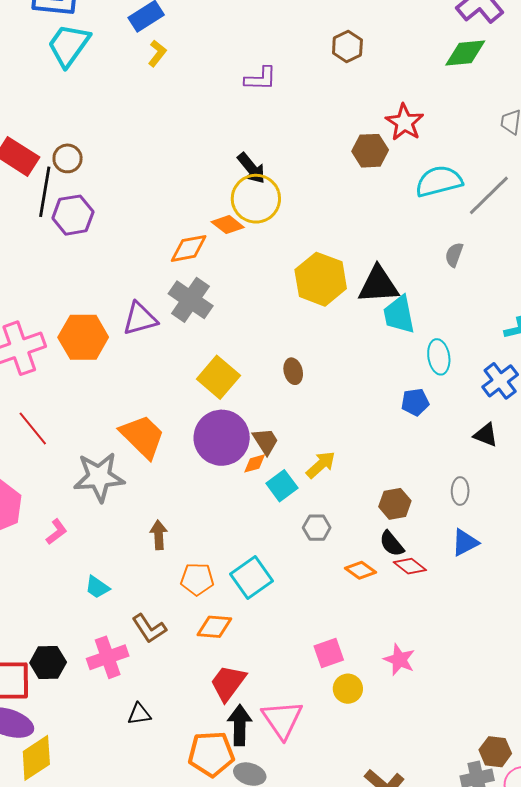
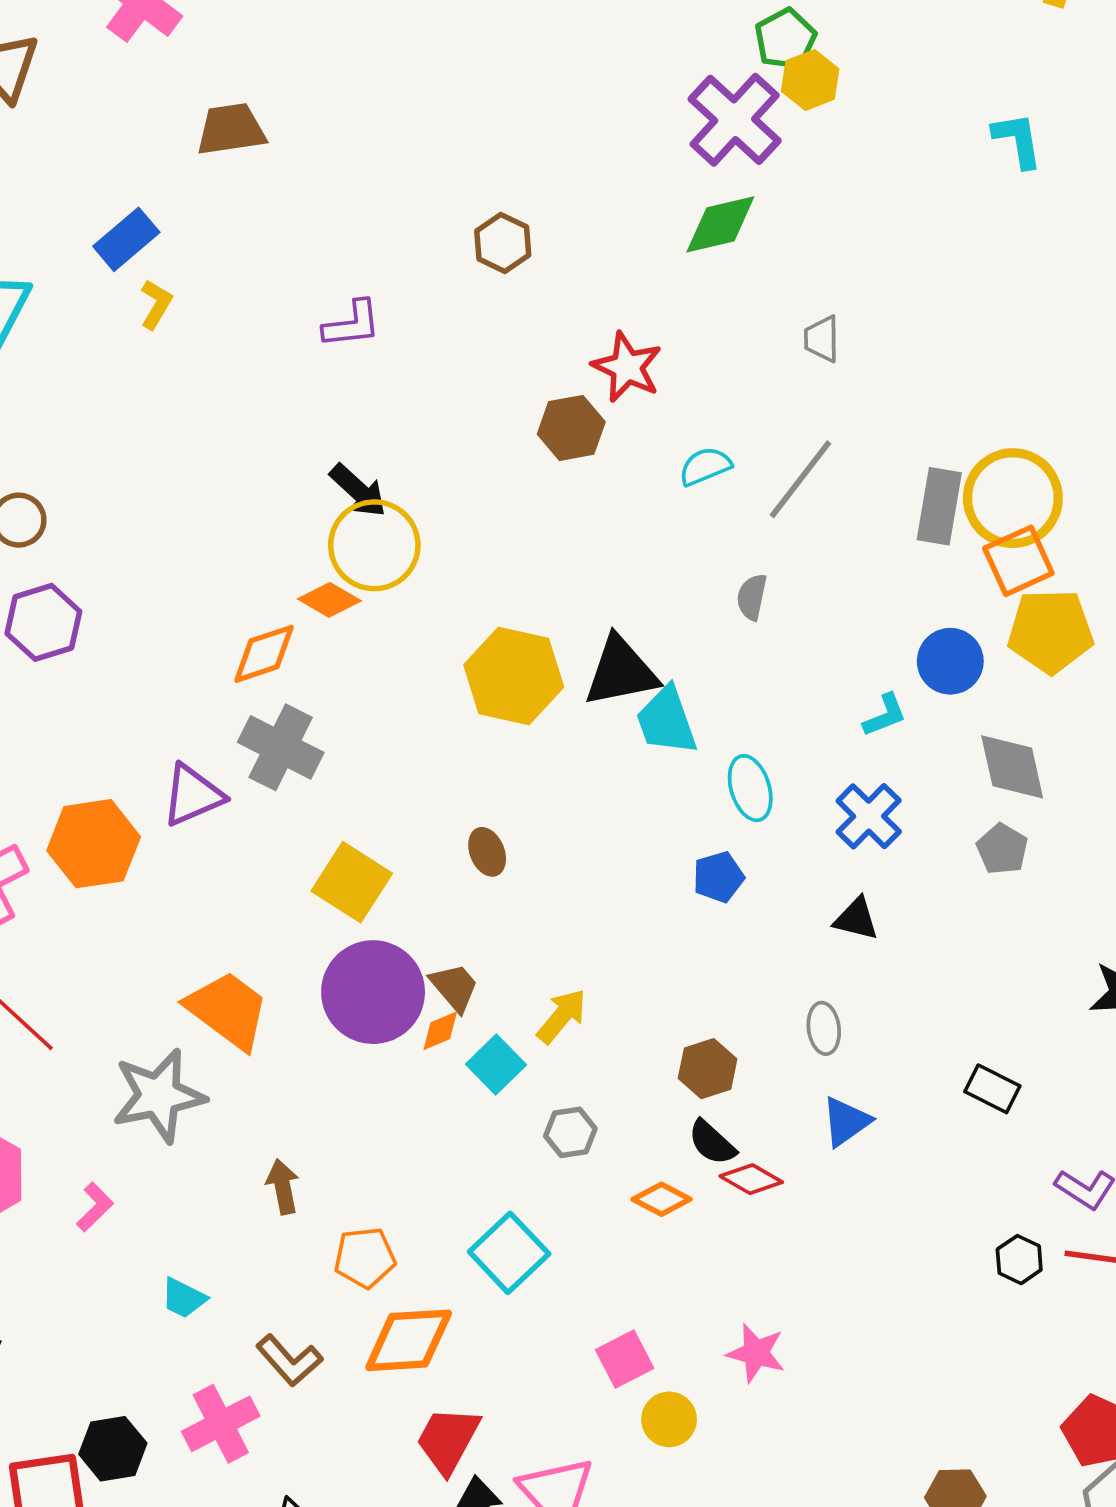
cyan semicircle: (439, 181) -> (705, 466), size x0.6
cyan square: (251, 578) -> (509, 1253), moved
orange diamond: (214, 627) -> (409, 1340), size x1.4

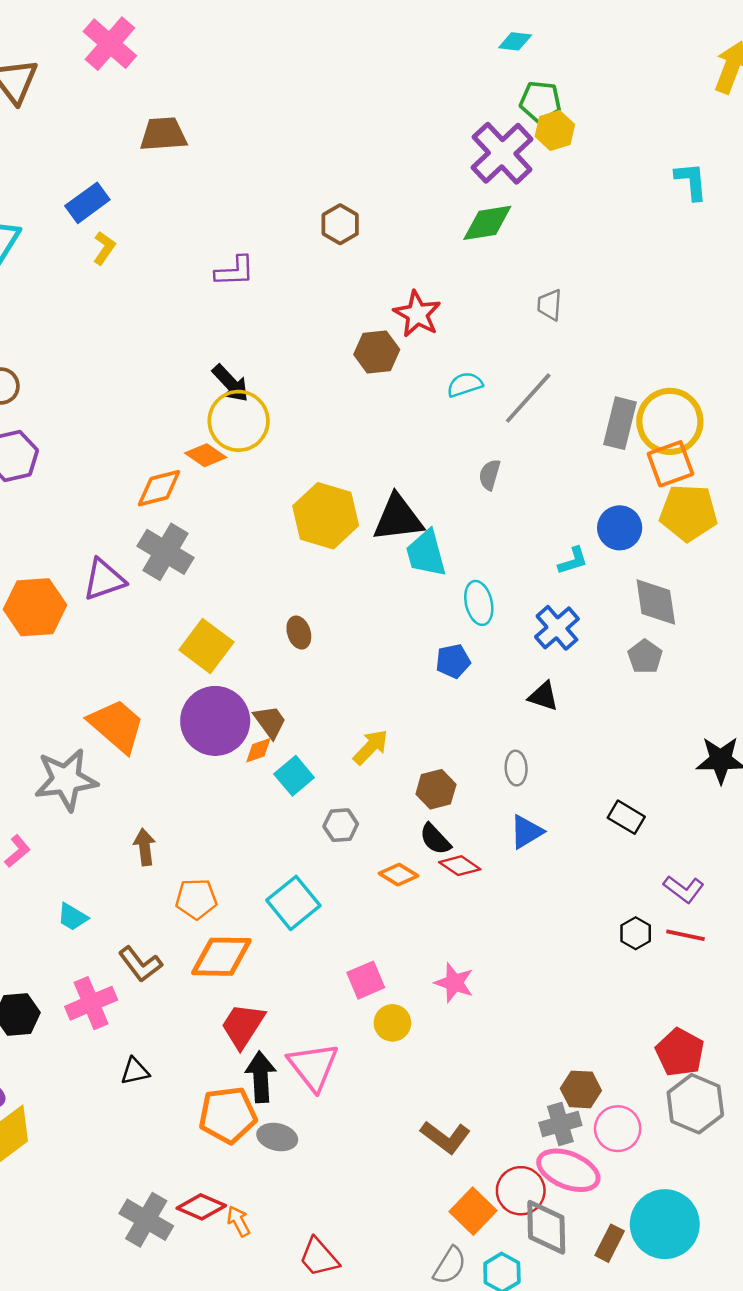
green pentagon: (785, 39) -> (540, 102), turned 30
yellow arrow: (562, 1016) -> (371, 747), moved

